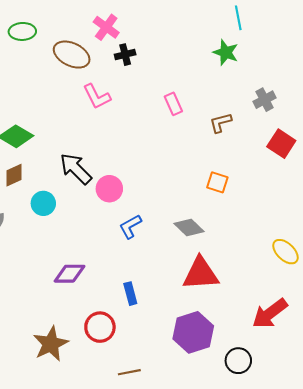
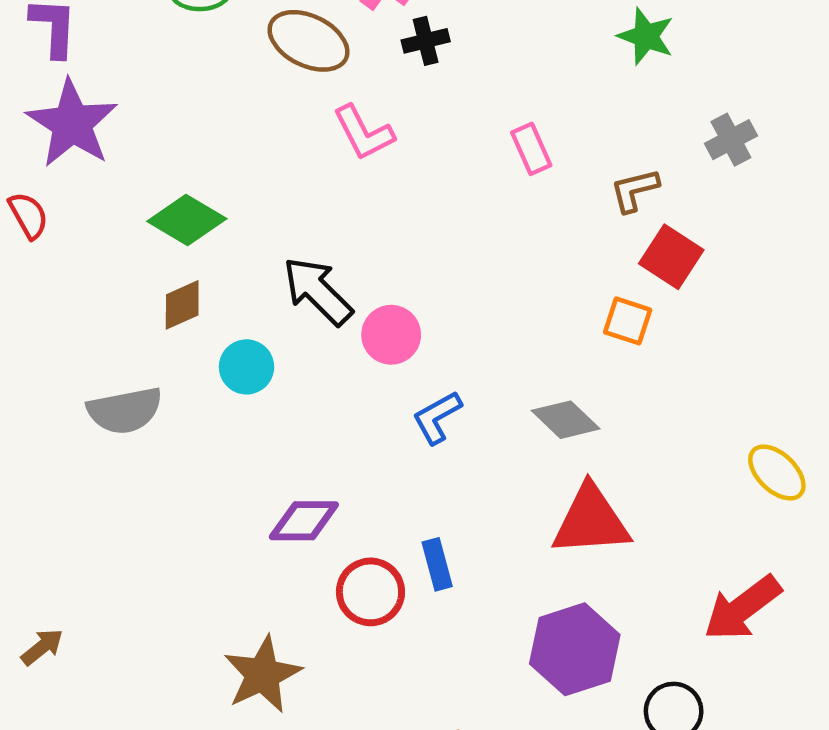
red square: (281, 144) -> (671, 257), moved
red circle: (100, 327) -> (370, 592), moved

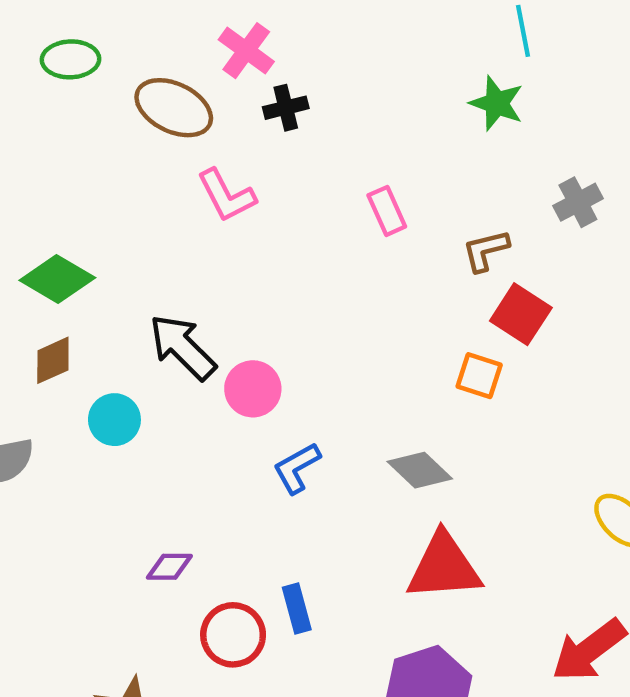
purple diamond: (304, 521) -> (169, 567), size x0.7

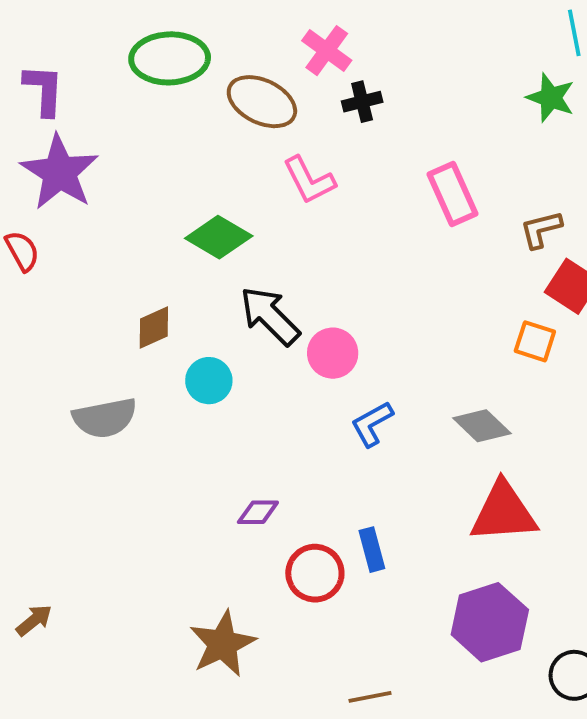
green ellipse: (71, 59) -> (170, 58), size x1.5
pink rectangle: (387, 211) -> (452, 194), size x1.4
green diamond: (57, 279) -> (219, 237), moved

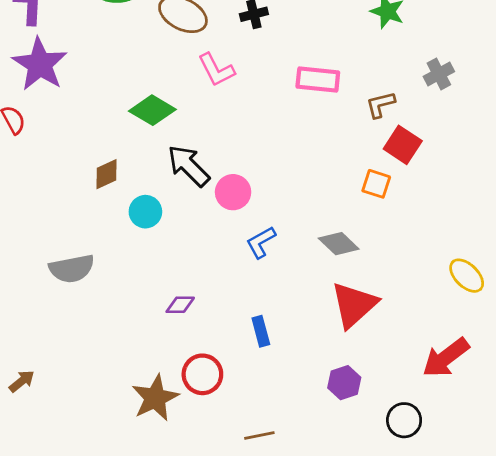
pink rectangle: (452, 194) -> (318, 80), turned -60
gray semicircle: (105, 418) -> (72, 269), moved
red triangle: (504, 512) -> (354, 305), turned -38
red circle: (315, 573) -> (202, 374), moved
purple hexagon: (490, 622) -> (344, 383), size x0.6

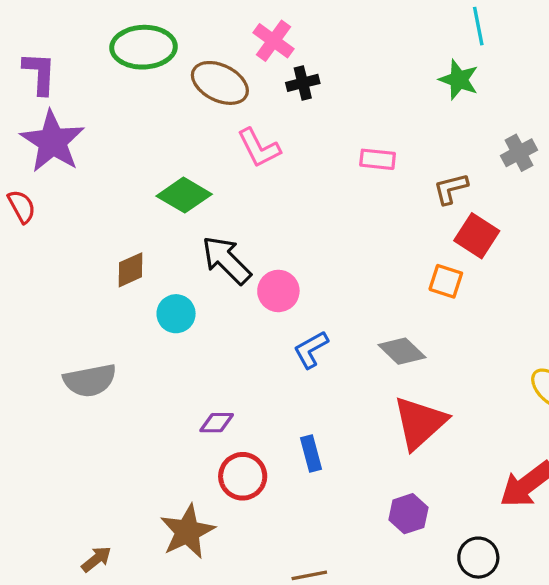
pink rectangle: (318, 80) -> (378, 159), size x0.7
red circle: (202, 374) -> (243, 476), moved
brown arrow: (22, 381) -> (96, 559), moved

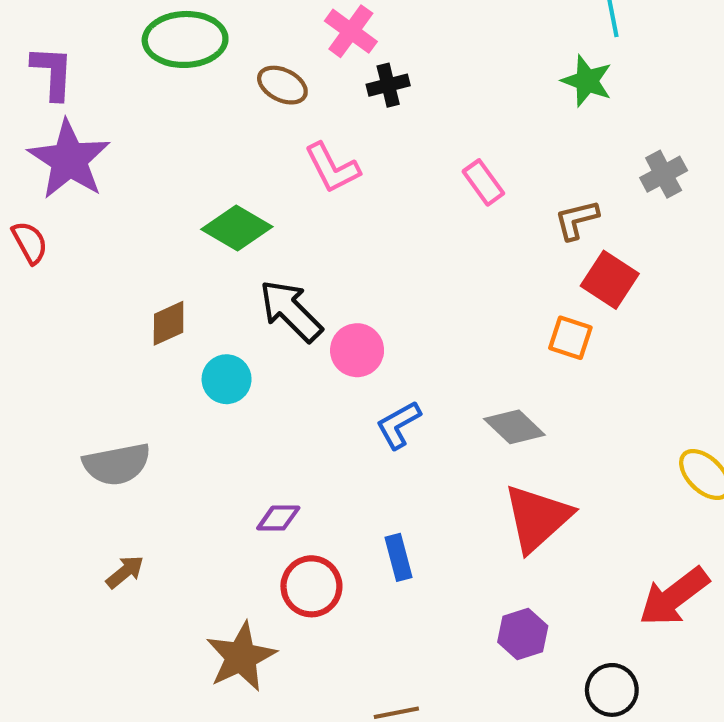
brown ellipse: (220, 83) -> (282, 85), size x0.7
pink rectangle: (378, 159) -> (483, 182), turned 48
brown arrow: (96, 559) -> (125, 572), moved

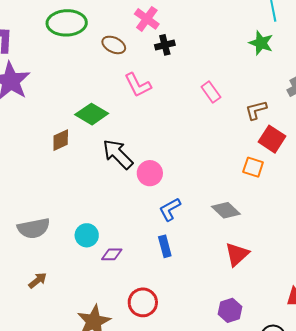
brown diamond: (169, 323) -> (61, 140), moved
cyan circle: (227, 379) -> (87, 235), moved
red triangle: (537, 518) -> (237, 254), size x0.7
blue rectangle: (398, 557) -> (165, 246), moved
red circle: (311, 586) -> (143, 302), moved

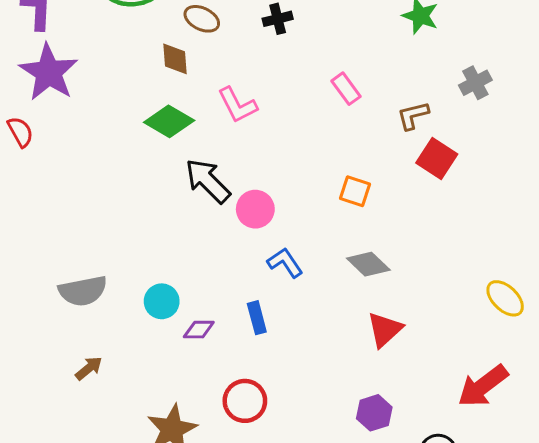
pink L-shape: (138, 85) -> (237, 105), moved
brown diamond: (61, 140) -> (175, 59), moved, turned -70
orange square: (253, 167) -> (355, 191), moved
blue L-shape: (170, 209) -> (285, 263), turned 85
blue rectangle: (165, 246) -> (257, 318), moved

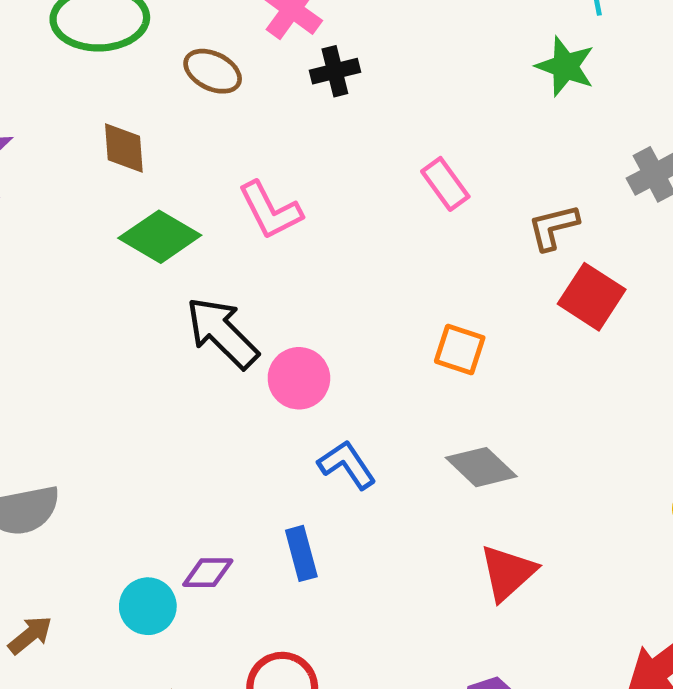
brown diamond: (175, 59) -> (124, 148), moved
cyan circle: (162, 301) -> (148, 606), moved

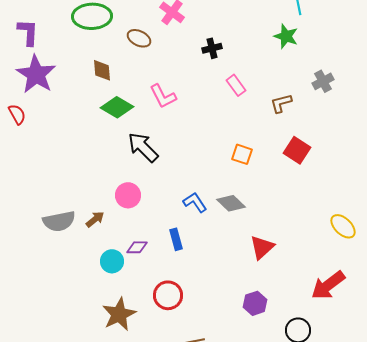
black cross: (335, 71) -> (212, 48), moved
red square: (592, 297) -> (297, 150), moved
pink circle: (299, 378) -> (128, 195), moved
gray diamond: (481, 467) -> (231, 203), moved
brown arrow: (30, 635) -> (95, 219), moved

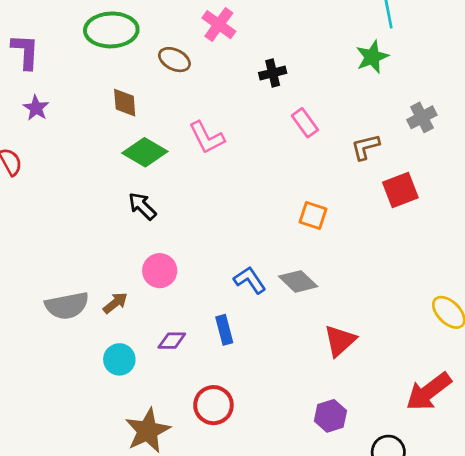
green star: (286, 36) -> (372, 57), turned 30
purple star: (36, 74) -> (36, 108), size x0.5
black arrow: (143, 147) -> (142, 206), moved, size x0.7
red square: (297, 150) -> (400, 190), moved, turned 36
cyan circle: (112, 261) -> (119, 359), moved

